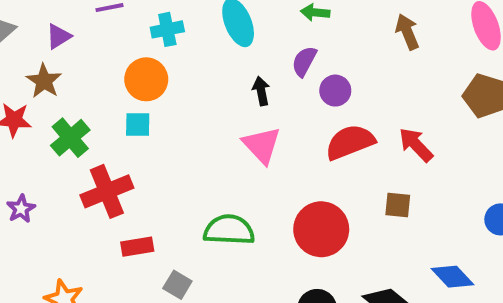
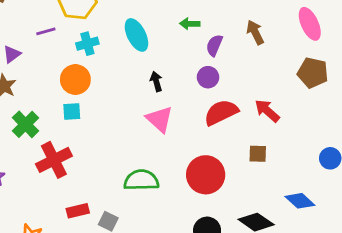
purple semicircle: (304, 61) -> (214, 45), moved
red rectangle: (137, 247) -> (78, 211), moved

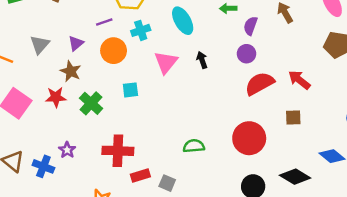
orange circle: (75, 80) -> (114, 51), moved
pink triangle: (160, 119) -> (166, 62), moved, turned 30
red cross: (54, 160) -> (118, 151), moved, turned 32
green semicircle: (141, 180) -> (194, 146), size x0.7

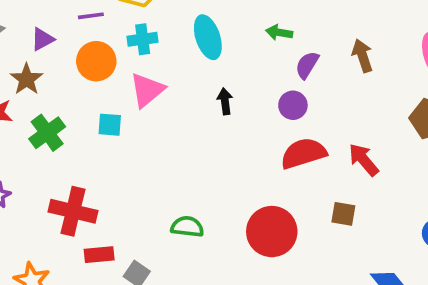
pink triangle: (166, 62) -> (147, 90), moved

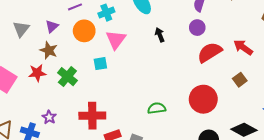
brown square: (343, 214) -> (240, 80), turned -32

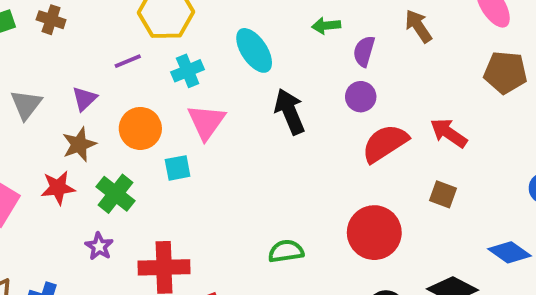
orange circle: (84, 31) -> (140, 128), moved
black arrow: (160, 35) -> (290, 112), size x1.6
brown star: (49, 50) -> (79, 144), turned 30
brown square: (240, 80) -> (443, 194), turned -32
purple star: (49, 117) -> (99, 246), moved

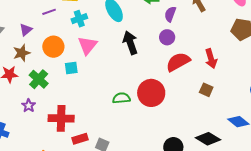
red arrow: (449, 133) -> (211, 59), turned -144
red circle: (374, 233) -> (151, 93), moved
green semicircle: (286, 251) -> (121, 98), moved

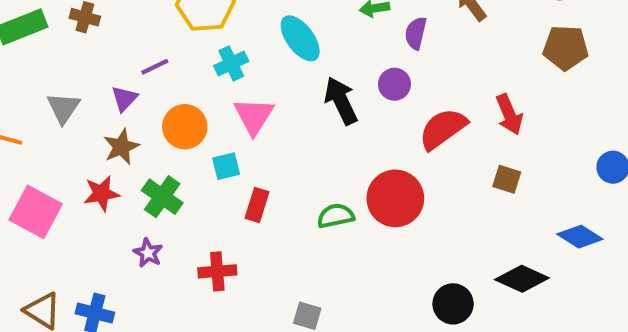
purple line: (49, 12) -> (155, 67), moved
purple circle: (167, 37) -> (394, 84), moved
red cross: (61, 118) -> (217, 271), size x0.7
red rectangle: (80, 139) -> (257, 205), moved, turned -49

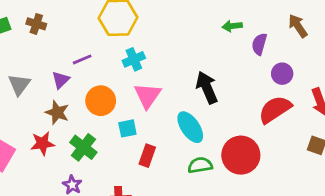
cyan ellipse: (300, 38) -> (190, 127), moved
purple circle: (394, 84) -> (282, 74), moved
brown star: (121, 147) -> (57, 112), turned -30

